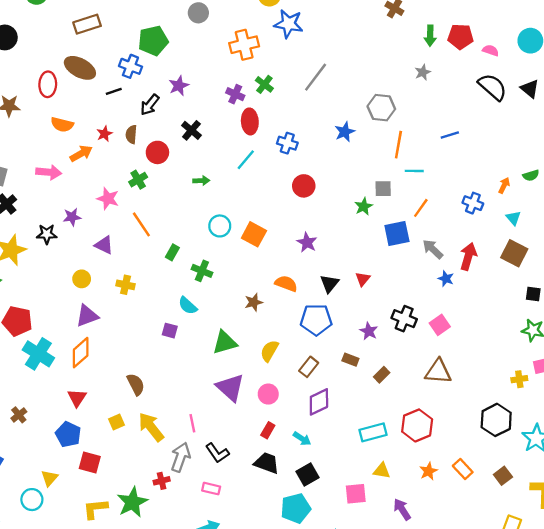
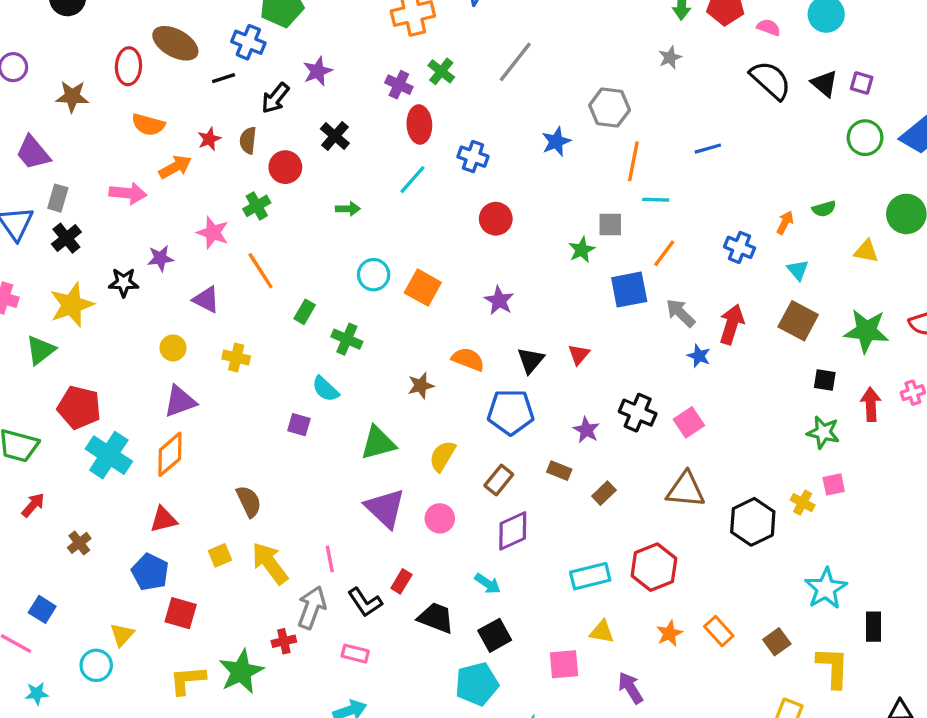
yellow cross: (519, 379) -> (803, 503), turned 35
red triangle: (77, 398) -> (163, 520), turned 42
black hexagon: (496, 420) -> (753, 522), moved
red rectangle: (268, 430) -> (401, 581), moved

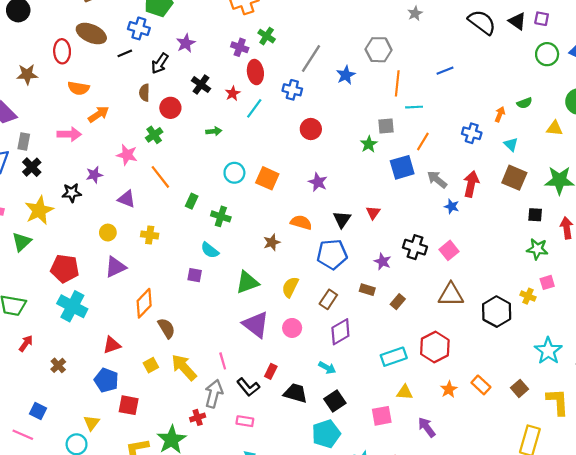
gray line: (515, 62) -> (311, 58), moved
red star: (209, 139) -> (233, 93), moved
red pentagon: (79, 407) -> (65, 269), moved
orange diamond: (170, 454) -> (144, 303), moved

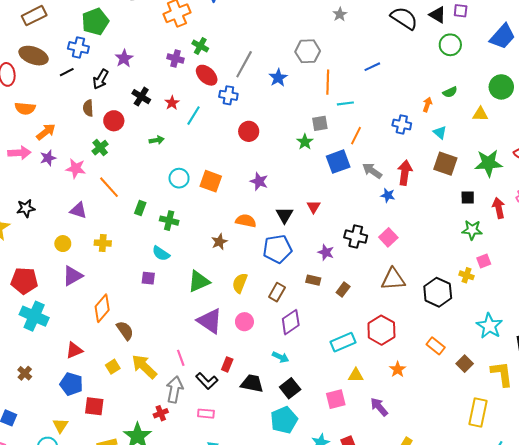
green circle: (547, 54) -> (450, 45), moved
red ellipse: (255, 72) -> (207, 75), moved, turned -35
purple star: (94, 175) -> (48, 158), moved
orange rectangle: (481, 385) -> (436, 346), moved

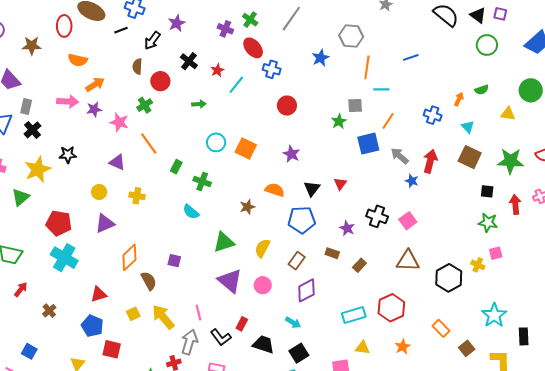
gray line: (244, 64) -> (291, 19), moved
purple square: (148, 278) -> (174, 261), moved

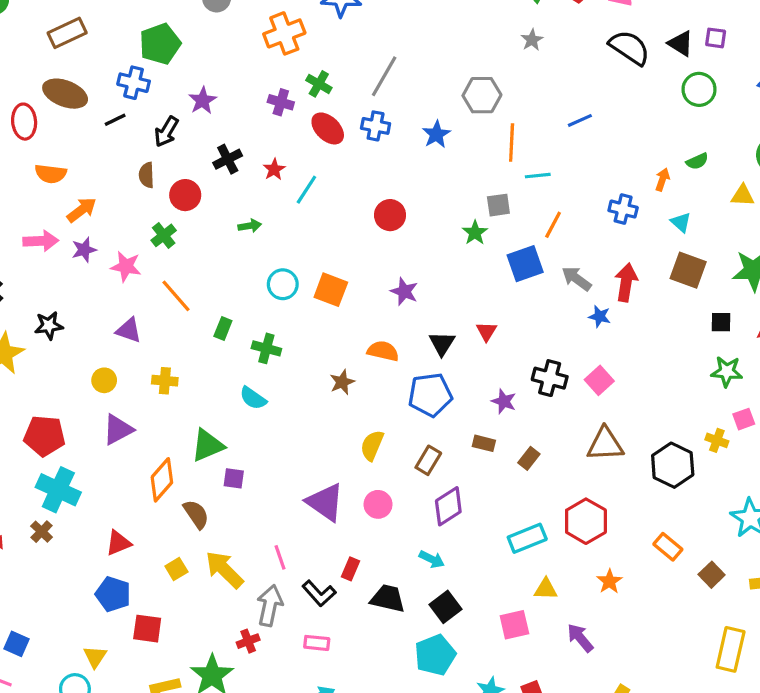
black cross: (189, 61) -> (228, 159), turned 30
blue cross: (272, 69) -> (376, 126), moved
green triangle: (224, 242) -> (208, 445), moved
brown cross: (49, 311) -> (42, 532), moved

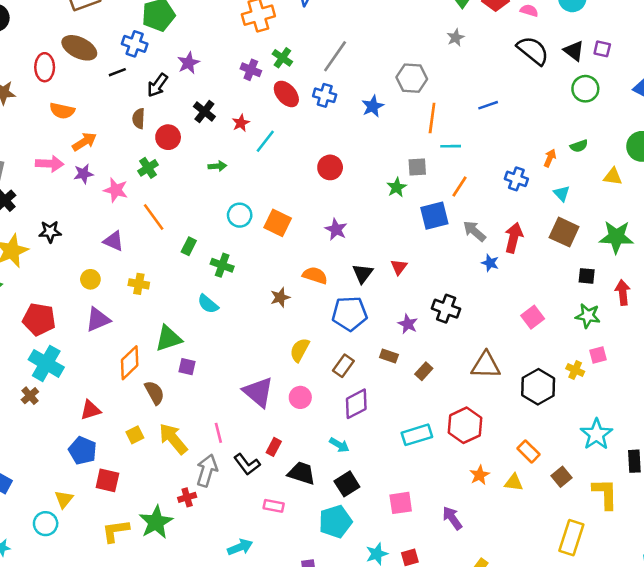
black cross: (228, 159) -> (204, 111), turned -30
pink square: (599, 380) -> (533, 317), moved
yellow triangle: (546, 589) -> (514, 482), moved
pink rectangle: (317, 643) -> (274, 506), moved

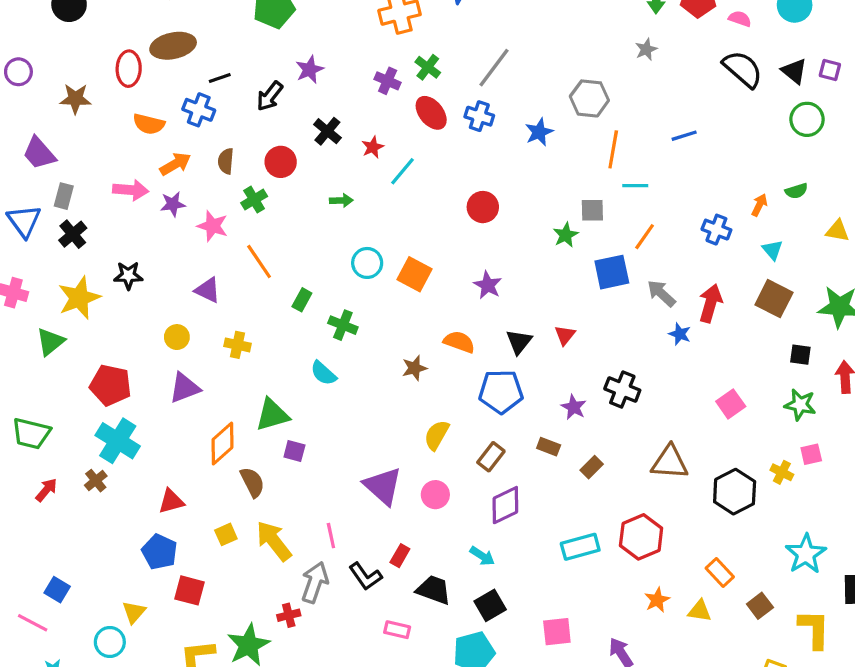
blue cross: (135, 44) -> (199, 110), moved
brown ellipse: (79, 48) -> (173, 46), turned -40
brown semicircle: (139, 119) -> (226, 161), moved

